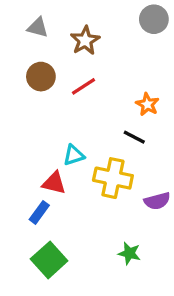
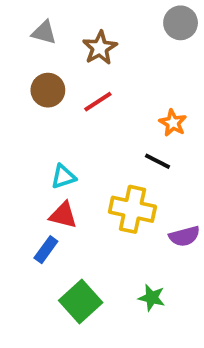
cyan triangle: (74, 155) -> (63, 177), moved
green square: (49, 260) -> (81, 302), moved

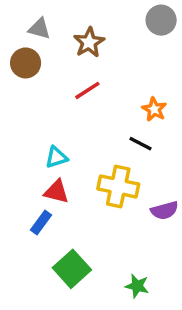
brown circle: (48, 90) -> (26, 63), moved
green star: (152, 298) -> (137, 286), moved

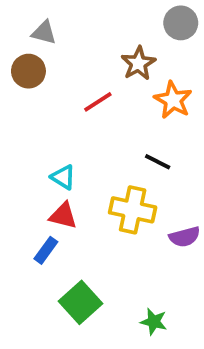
brown star: (89, 42) -> (138, 63), moved
orange star: (154, 109) -> (173, 100), moved, size x1.4
cyan triangle: (56, 157) -> (63, 177), turned 50

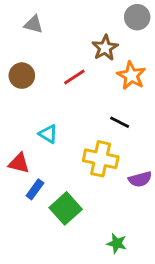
brown circle: (28, 71) -> (22, 76), moved
red triangle: (63, 216) -> (19, 163), moved
green square: (81, 302) -> (66, 208), moved

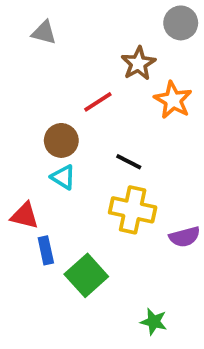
brown circle: (22, 76) -> (61, 140), moved
black line: (120, 122) -> (129, 162), moved
blue rectangle: (35, 189) -> (46, 250), turned -48

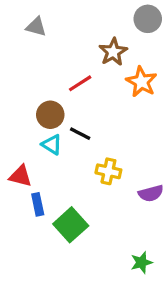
black line: (129, 162) -> (80, 134), moved
yellow cross: (133, 210) -> (108, 171), size x0.7
green star: (154, 322) -> (141, 263), moved, turned -30

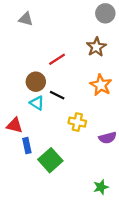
brown star: (113, 52) -> (96, 47), moved
orange star: (141, 82) -> (101, 85), moved

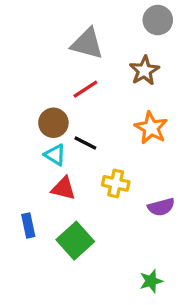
gray triangle: (26, 19) -> (87, 44), moved, size x1.5
red triangle: (15, 125) -> (64, 188), moved
blue rectangle: (27, 146) -> (28, 225), moved

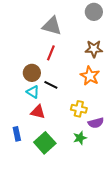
brown star: (144, 71) -> (94, 49), moved, turned 30
red line: (85, 89) -> (51, 53), turned -35
yellow cross: (116, 183) -> (79, 109), moved
green star: (151, 281) -> (80, 138), moved

